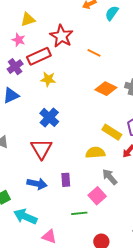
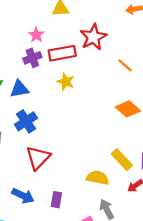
pink star: (19, 40) -> (36, 35), moved
blue cross: (49, 117) -> (26, 121), moved

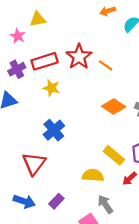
pink star: (36, 35) -> (18, 36), moved
red star: (93, 37) -> (79, 57), moved
blue cross: (26, 121) -> (54, 130), moved
purple rectangle: (56, 200) -> (56, 201), turned 40

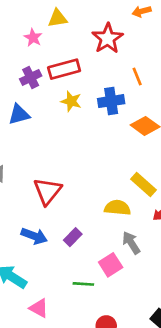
red star: (79, 57) -> (108, 38), moved
orange line: (106, 65) -> (137, 76), turned 32
blue cross: (54, 130) -> (111, 101), moved, turned 30

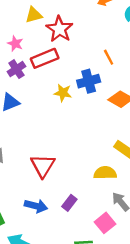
pink star: (33, 38) -> (15, 44), moved
red star: (108, 38) -> (59, 29), moved
yellow star: (71, 101) -> (63, 93), moved

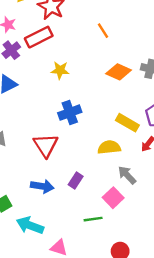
blue cross: (89, 81) -> (70, 113), moved

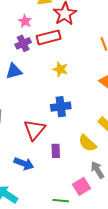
yellow semicircle: (109, 147) -> (87, 143), turned -144
purple rectangle: (76, 180) -> (56, 151), moved, turned -48

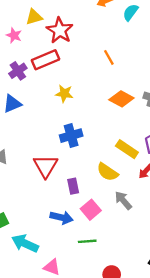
pink star: (25, 21) -> (14, 35), moved
blue arrow: (24, 164) -> (62, 218), moved
pink square: (82, 186) -> (91, 210), moved

